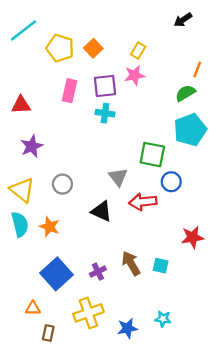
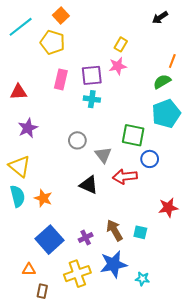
orange square: (93, 48) -> (61, 15), moved
gray circle: (62, 184) -> (77, 140), moved
blue star: (127, 328) -> (114, 264), moved, size x1.5

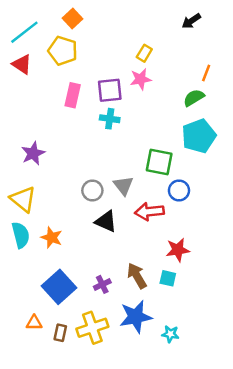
red triangle: (19, 92) -> (22, 64), moved, turned 36
gray circle: (77, 140) -> (92, 190), moved
red star: (168, 208) -> (178, 250), moved
brown rectangle: (42, 291) -> (60, 333), moved

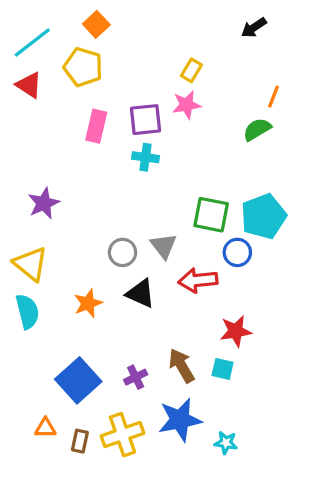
cyan pentagon: (199, 136) -> (264, 216), moved
orange star: (52, 237) -> (88, 303), moved, turned 30

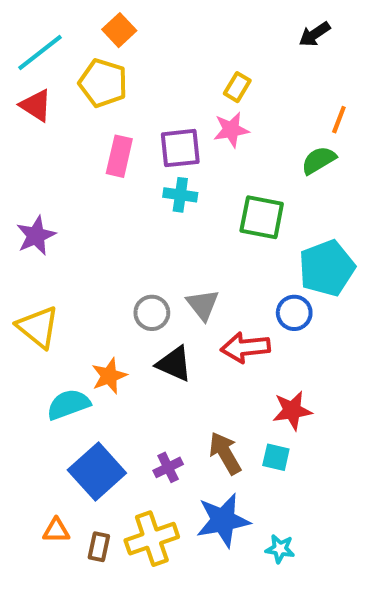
purple star: (44, 203) -> (36, 236), moved
green square: (211, 215) -> (262, 217), moved
cyan semicircle: (27, 312) -> (68, 404), moved, turned -96

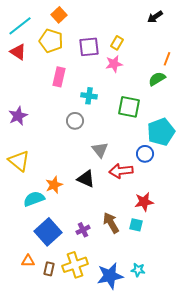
purple square: (180, 148) -> (89, 47), moved
gray circle: (152, 313) -> (75, 121), moved
blue star: (223, 520) -> (110, 276), moved

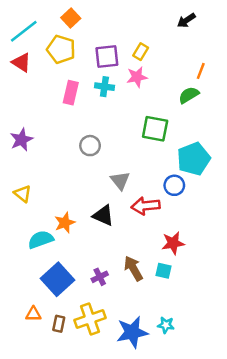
cyan cross: (89, 96) -> (104, 87), moved
yellow triangle: (19, 161) -> (23, 194), size x0.7

